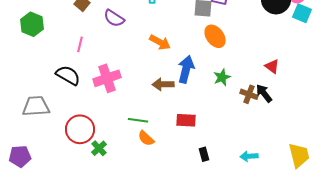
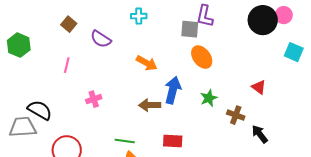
cyan square: (302, 13) -> (294, 52), moved
black semicircle: (68, 75) -> (40, 110), moved
pink cross: (107, 78) -> (94, 99), size x0.6
black arrow: (264, 93) -> (260, 134), moved

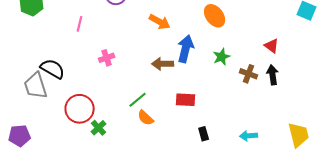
gray trapezoid: (23, 127) -> (36, 86), turned -104
black arrow: (260, 134) -> (273, 75), moved, turned 30
green line: (125, 141) -> (138, 100), turned -48

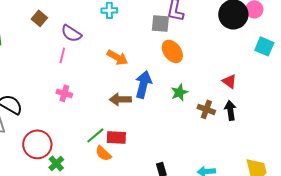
pink line: (80, 24) -> (62, 55), moved
pink cross: (107, 58) -> (64, 93), turned 35
red rectangle: (186, 100) -> (116, 137), moved

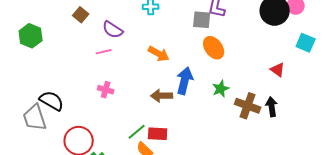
pink line: (62, 55) -> (104, 52), turned 63
red triangle: (229, 81) -> (278, 70), moved
brown cross: (206, 109) -> (248, 106), size x1.4

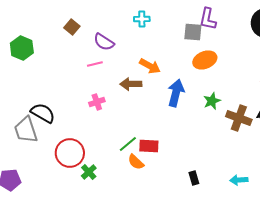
orange ellipse: (214, 48) -> (205, 60), turned -75
pink cross: (106, 90) -> (97, 102), turned -35
brown arrow: (162, 96) -> (131, 84), moved

